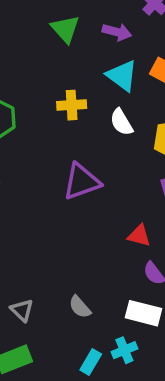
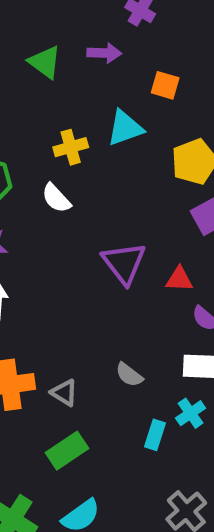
cyan triangle: (122, 76) -> (125, 128), moved, turned -44
white semicircle: (121, 122) -> (56, 198), moved
purple triangle: (82, 182) -> (124, 263), moved, turned -36

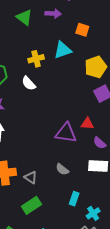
purple triangle: (124, 263) -> (66, 133), moved, turned -45
cyan cross: (191, 413) -> (93, 213), moved

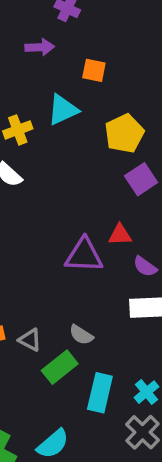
gray semicircle: (62, 169) -> (81, 335), moved
cyan rectangle: (74, 199) -> (100, 393), moved, size x1.5
green rectangle: (32, 205) -> (60, 367), moved

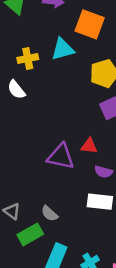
orange square: (94, 70) -> (90, 24), size x1.6
purple semicircle: (145, 267) -> (104, 172), turned -30

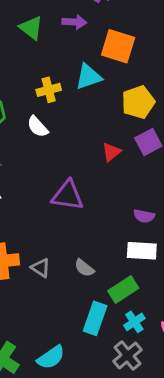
red triangle: (89, 146) -> (111, 152), moved, turned -42
purple triangle: (61, 157) -> (68, 195), moved
green rectangle: (30, 234) -> (123, 290), moved

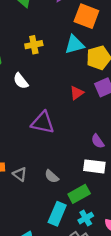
cyan triangle: (88, 77) -> (74, 45), moved
white semicircle: (38, 127) -> (21, 81), moved
purple semicircle: (144, 216) -> (98, 141), turned 40

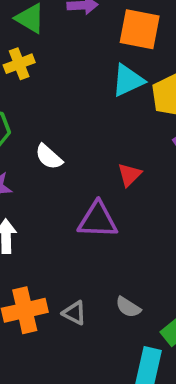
yellow cross: (34, 45) -> (19, 64), moved
red triangle: (77, 93) -> (129, 175), moved

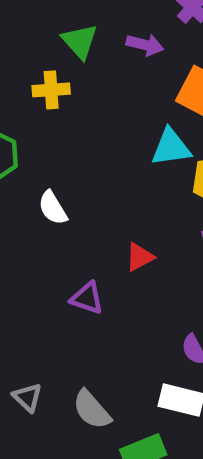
purple triangle: (98, 220) -> (87, 298), size x0.7
gray semicircle: (128, 307) -> (92, 410), size x1.4

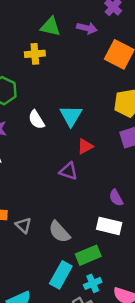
green triangle: (80, 41) -> (50, 27), turned -35
cyan triangle: (171, 147) -> (71, 116), moved, turned -50
purple triangle: (87, 298) -> (69, 171), moved

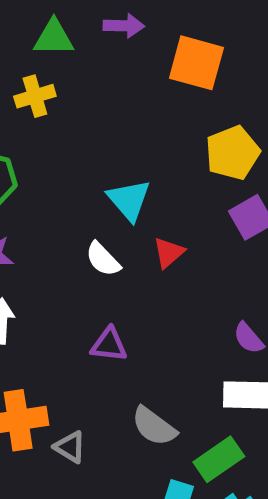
white semicircle: (36, 120) -> (103, 259), moved
purple triangle: (69, 171) -> (109, 345), moved
gray triangle: (23, 225) -> (70, 447), moved

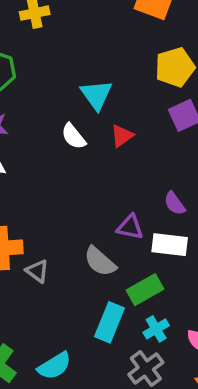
purple triangle: (109, 345) -> (130, 227), moved

